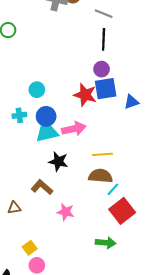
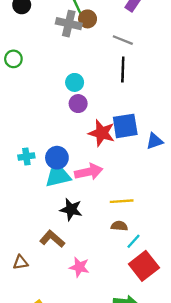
purple circle: (102, 69) -> (78, 104), moved
cyan circle: (37, 90) -> (75, 82), moved
brown semicircle: (101, 176) -> (119, 226), size x0.6

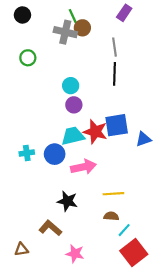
gray line: (123, 40) -> (115, 47), turned 60
green circle: (13, 59) -> (28, 58), moved
cyan trapezoid: (58, 177) -> (73, 136), moved

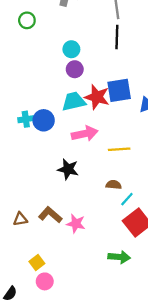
blue circle: (55, 154) -> (44, 120), moved
yellow line: (113, 194) -> (119, 149), moved
brown L-shape: (50, 228) -> (50, 215), moved

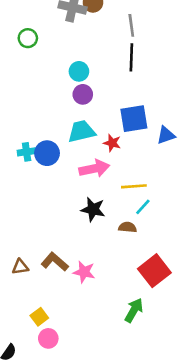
red star: (97, 97) -> (112, 143), moved, size x0.6
black star: (68, 169) -> (93, 209), moved
cyan line: (127, 199) -> (143, 207), moved
green arrow: (119, 257) -> (134, 310), turned -65

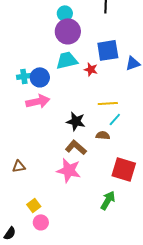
purple circle: (83, 94) -> (68, 31), size x1.6
pink arrow: (94, 168) -> (38, 101), moved
brown L-shape: (55, 262) -> (76, 147), moved
red square: (154, 271) -> (124, 169), turned -35
pink star: (84, 272) -> (69, 170), size x1.4

